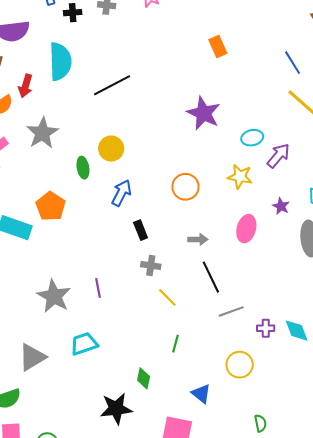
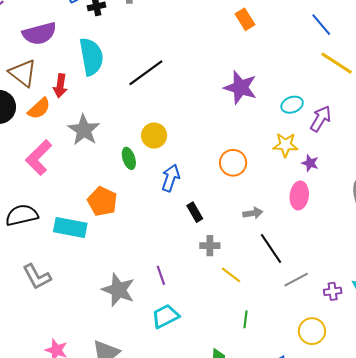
purple star: (281, 206) -> (310, 163), moved
cyan trapezoid: (84, 344) -> (165, 316), moved

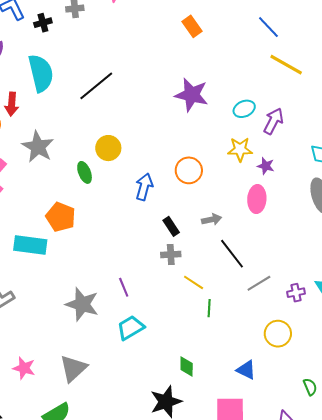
blue arrow: (171, 178) -> (144, 187), moved
black rectangle: (195, 212) -> (171, 226), moved
green line: (246, 319) -> (209, 308), moved

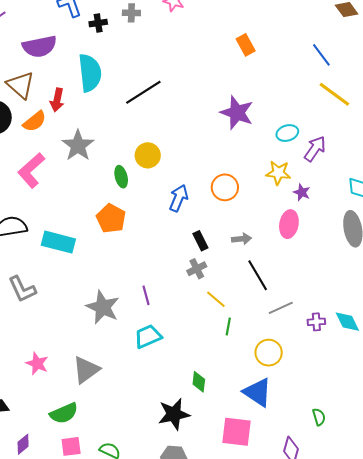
orange pentagon: (61, 217) -> (111, 218), moved
gray cross: (171, 255) -> (197, 269), turned -30
yellow circle: (278, 334) -> (269, 353), moved
blue triangle: (246, 370) -> (258, 392), size x1.5

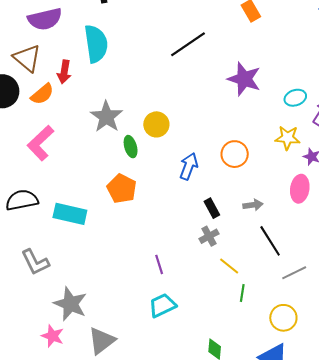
black line: (143, 92) -> (188, 44), moved
gray star: (78, 146) -> (106, 117), moved
gray star: (103, 307) -> (70, 304), moved

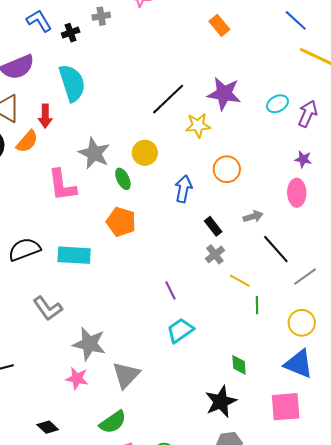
black line: (188, 44) -> (168, 99), moved
yellow star: (288, 138) -> (198, 125), moved
pink L-shape: (41, 143) -> (62, 185), moved, turned -45

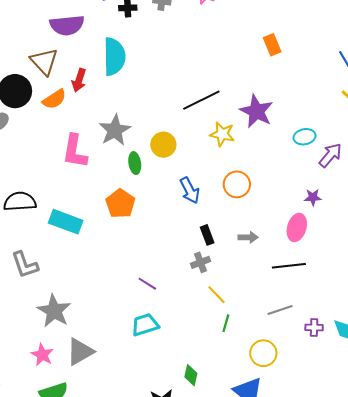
purple star: (303, 159) -> (313, 197), turned -30
blue arrow: (183, 189) -> (190, 190), turned 124
black line: (276, 249) -> (289, 266), moved, turned -72
purple line: (170, 290) -> (147, 284), turned -48
pink star: (77, 378) -> (42, 355), moved

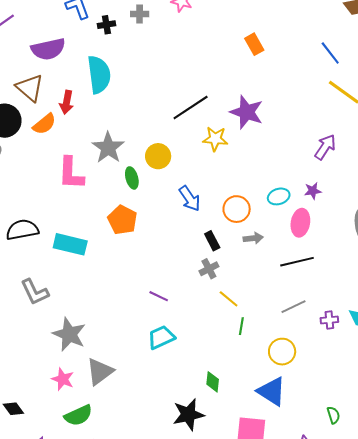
cyan ellipse: (305, 137) -> (279, 196), moved
orange circle: (237, 184) -> (237, 209), moved

